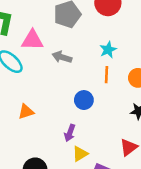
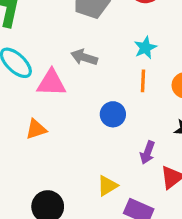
pink triangle: (32, 40) -> (51, 83), moved
purple arrow: (70, 133) -> (147, 153), moved

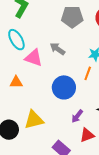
blue circle: (113, 114) -> (64, 87), size x1.5
yellow triangle: (107, 186) -> (34, 120), moved, size x1.5

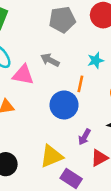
orange line: (88, 73) -> (80, 84), moved
yellow triangle: (34, 120) -> (51, 156), moved

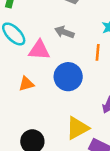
blue circle: (64, 105) -> (68, 77), moved

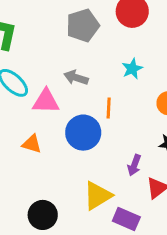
orange line: (98, 52) -> (109, 108), moved
orange triangle: (26, 84) -> (32, 144), turned 35

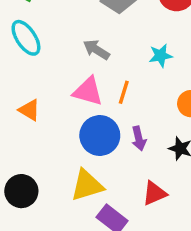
pink triangle: (46, 101) -> (88, 91), moved
blue circle: (83, 133) -> (100, 135), moved
purple arrow: (134, 165) -> (139, 138), moved, turned -48

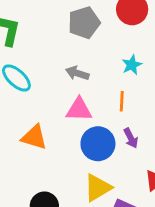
orange line: (124, 92) -> (122, 101), moved
orange triangle: (29, 110) -> (34, 137), size x1.4

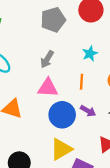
gray arrow: (77, 73) -> (47, 59), turned -78
purple arrow: (131, 138) -> (88, 111), turned -35

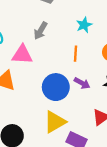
pink triangle: (48, 88) -> (22, 55), moved

